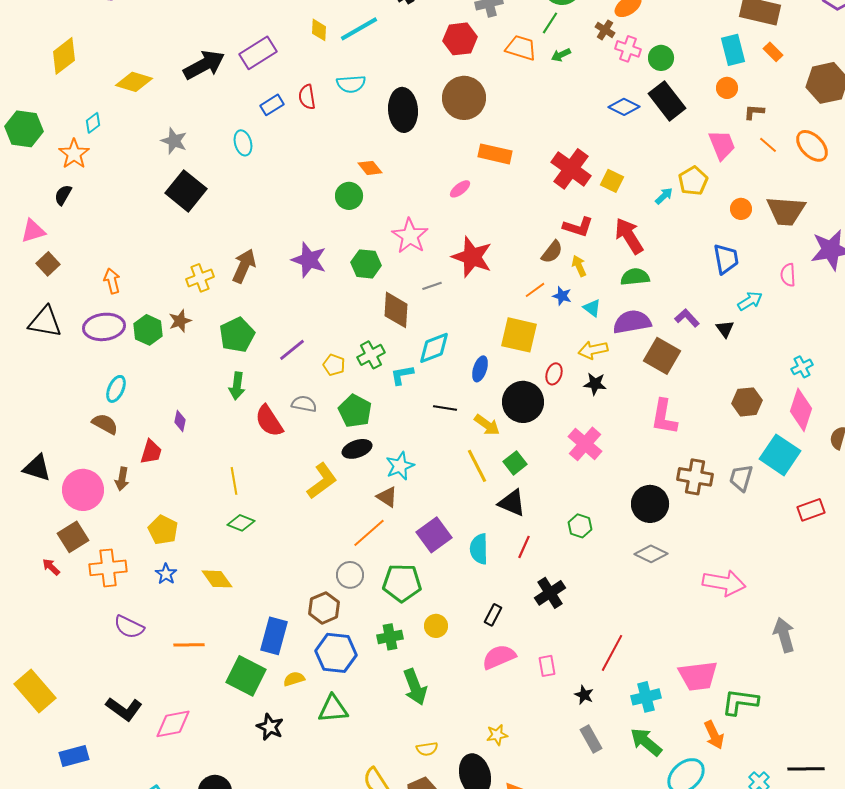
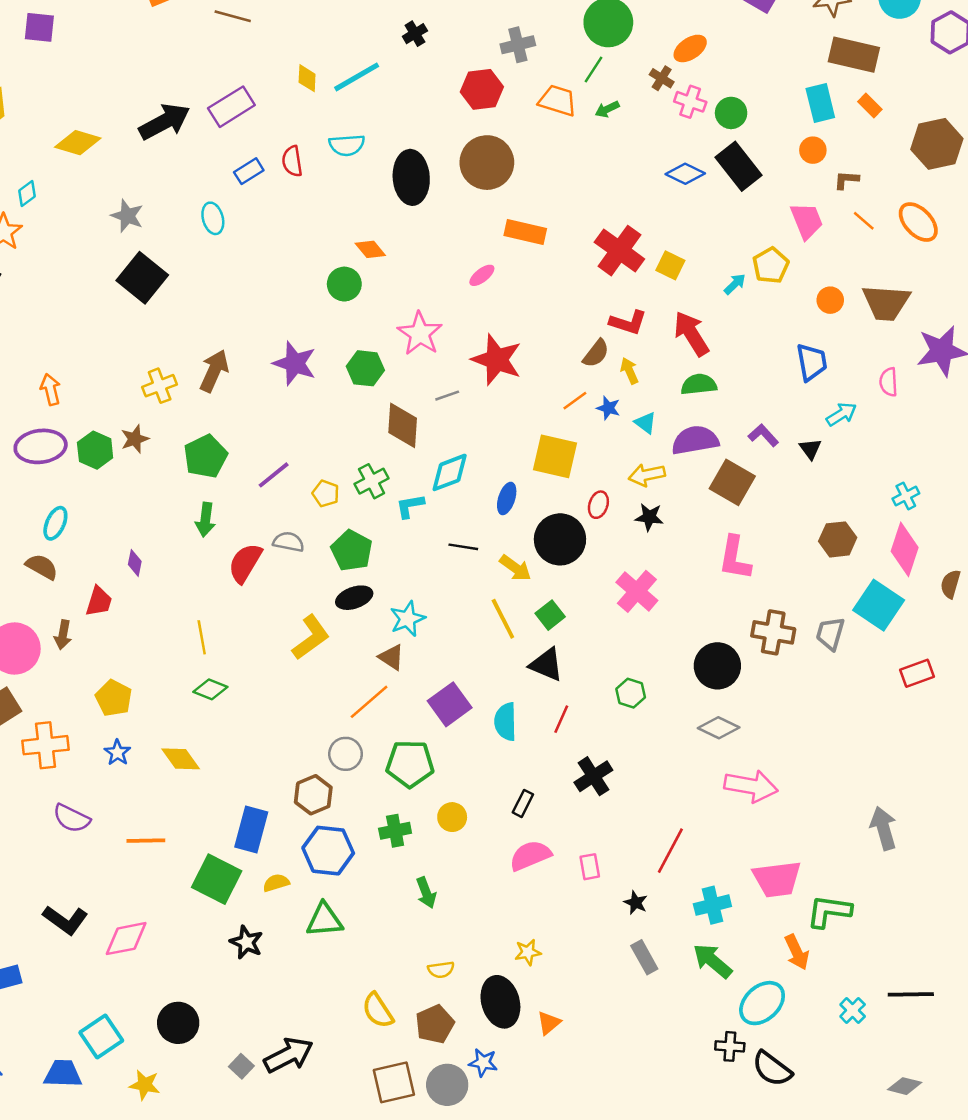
red semicircle: (269, 421) -> (245, 563), turned 64
pink arrow: (724, 583) -> (751, 786), moved
green arrow: (415, 687) -> (426, 893), size x0.7

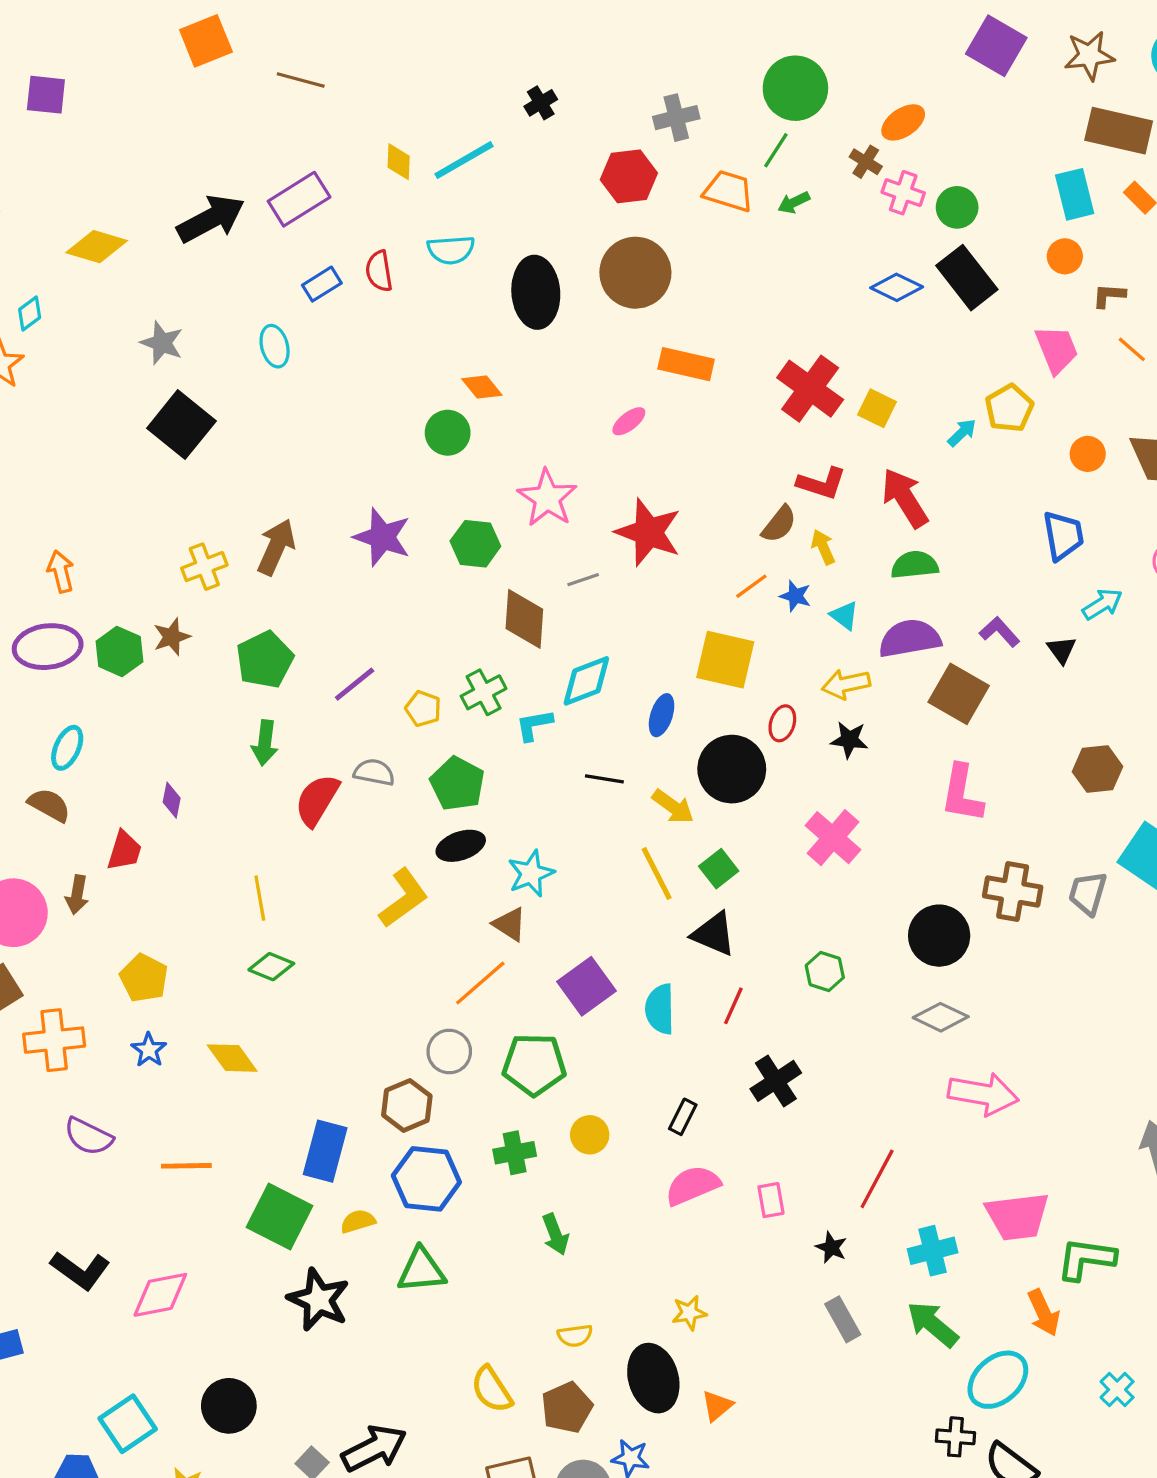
black star: (246, 942) -> (319, 1300), size x1.4

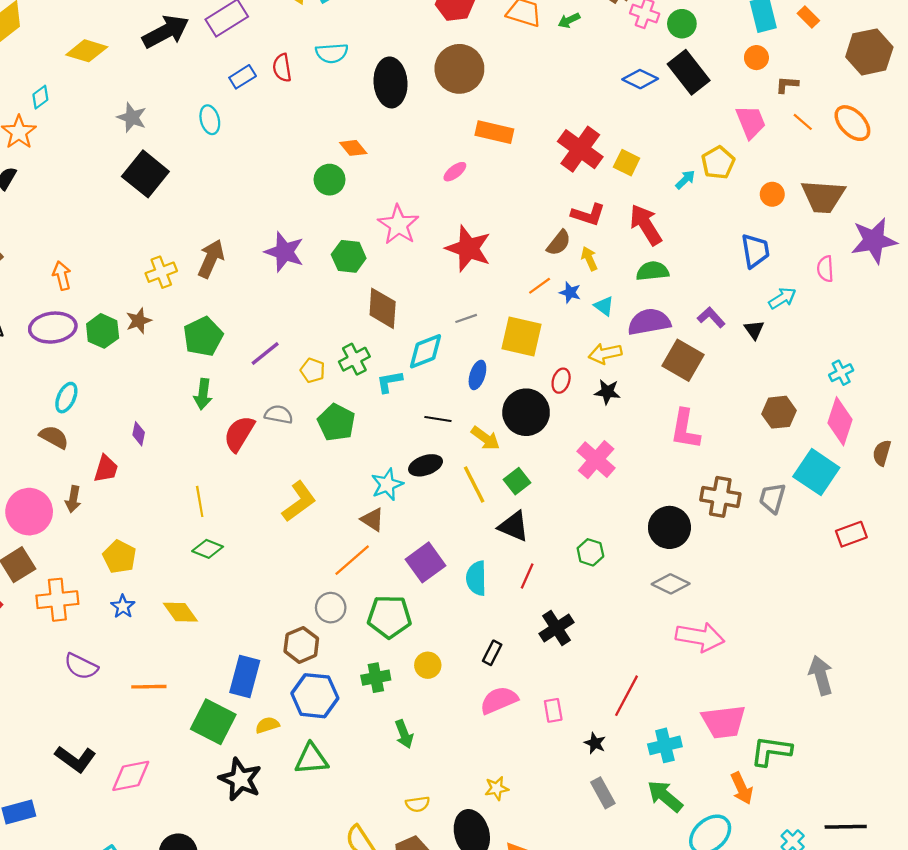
gray line: (583, 580) -> (466, 318), moved
black ellipse: (461, 846) -> (426, 465), moved

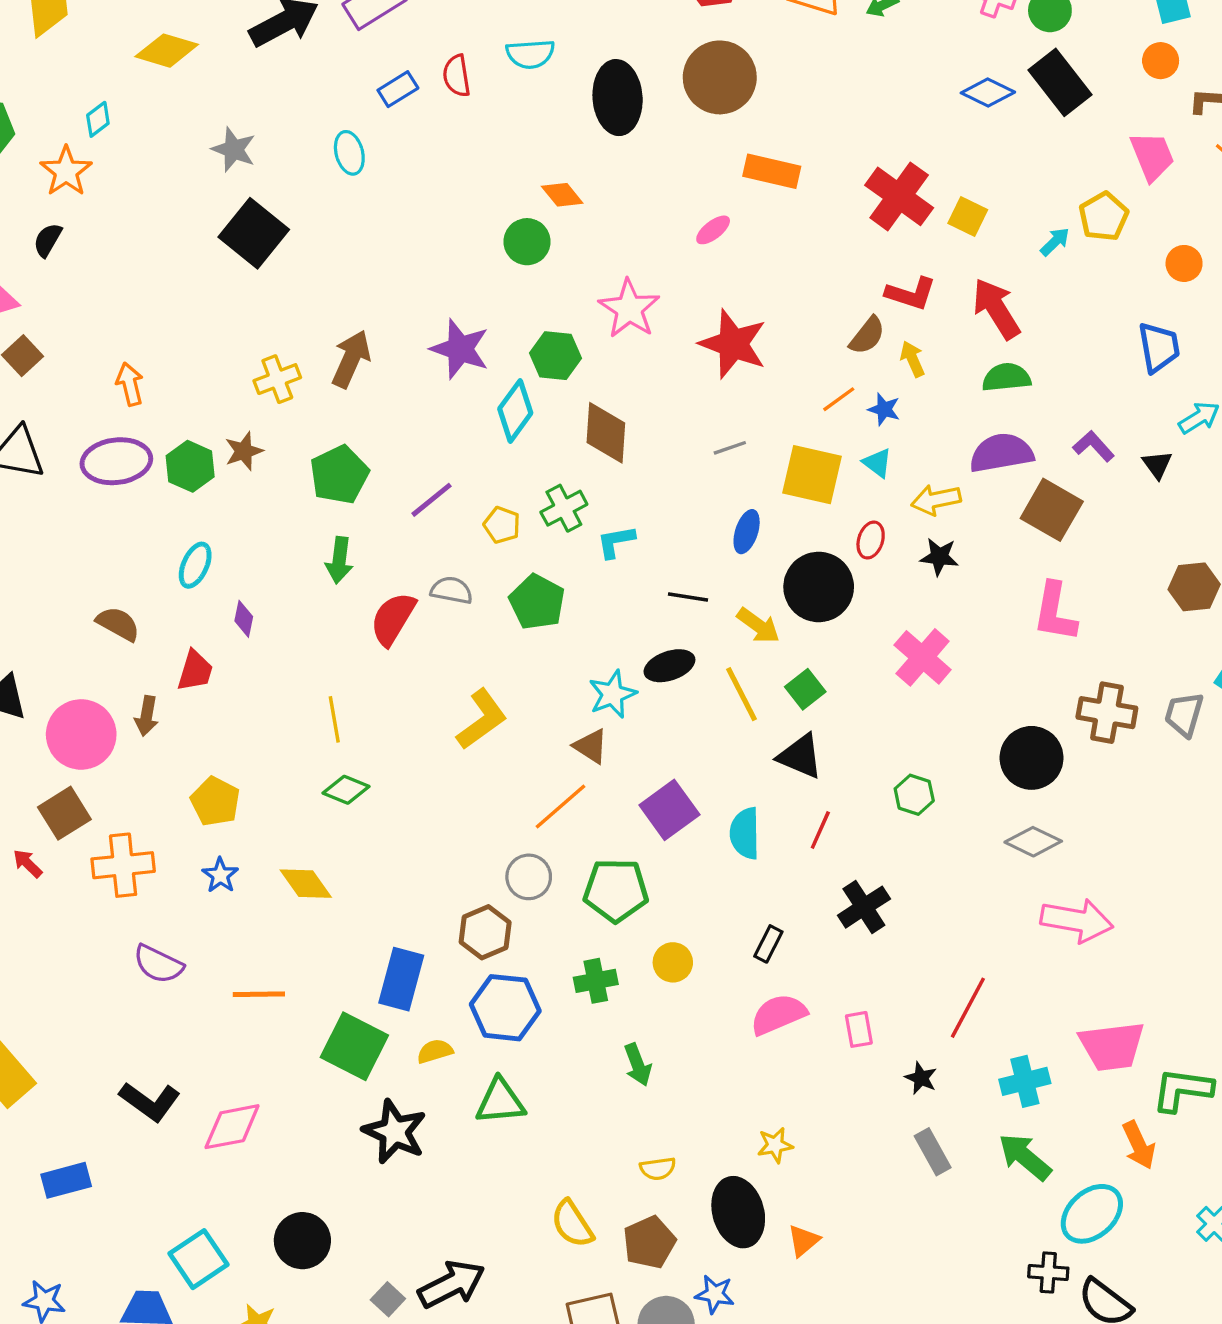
cyan triangle: (604, 306) -> (877, 463), moved
cyan diamond: (426, 351) -> (515, 411), moved, turned -33
cyan ellipse: (66, 398) -> (195, 565), moved

